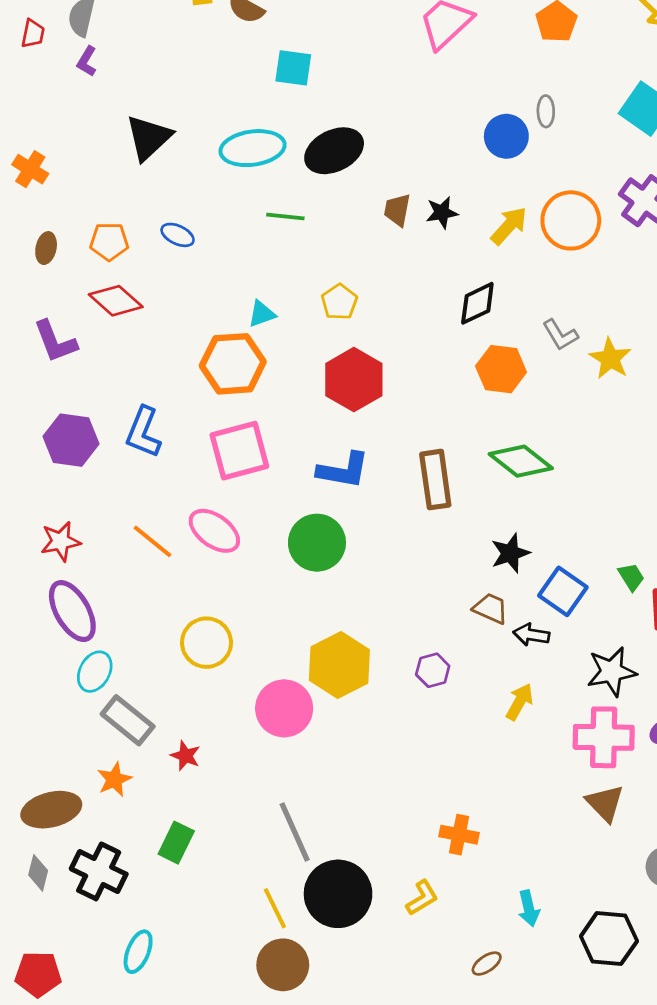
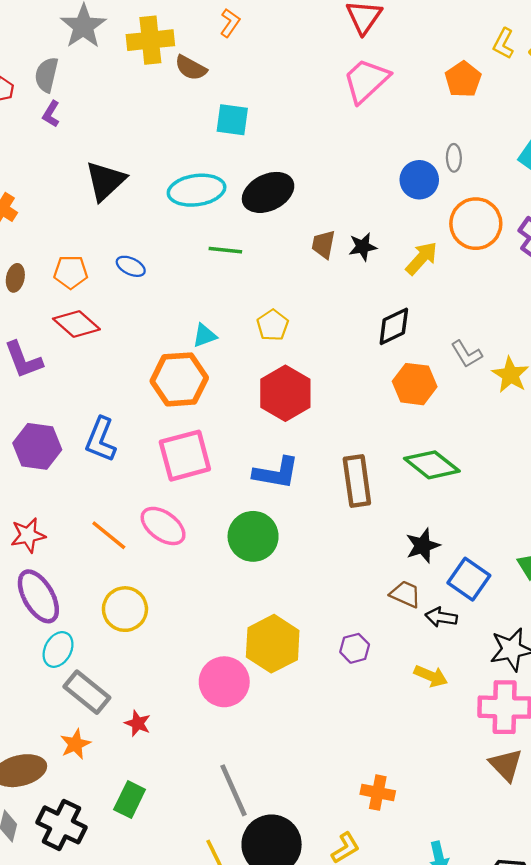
orange circle: (571, 220) -> (476, 224), moved
yellow circle: (206, 643) -> (125, 609), moved
yellow arrow: (520, 702) -> (431, 676), turned 84

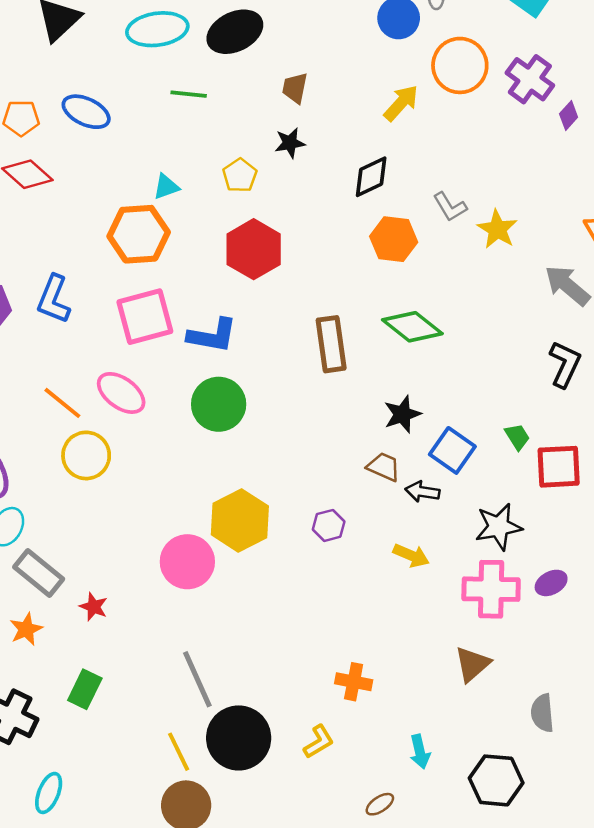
black star: (363, 247) -> (290, 143), moved
blue ellipse: (131, 266) -> (86, 112), size x1.5
blue L-shape: (276, 473) -> (212, 335), moved
yellow circle: (125, 609) -> (86, 455), moved
brown triangle: (506, 765) -> (472, 664), moved, turned 33

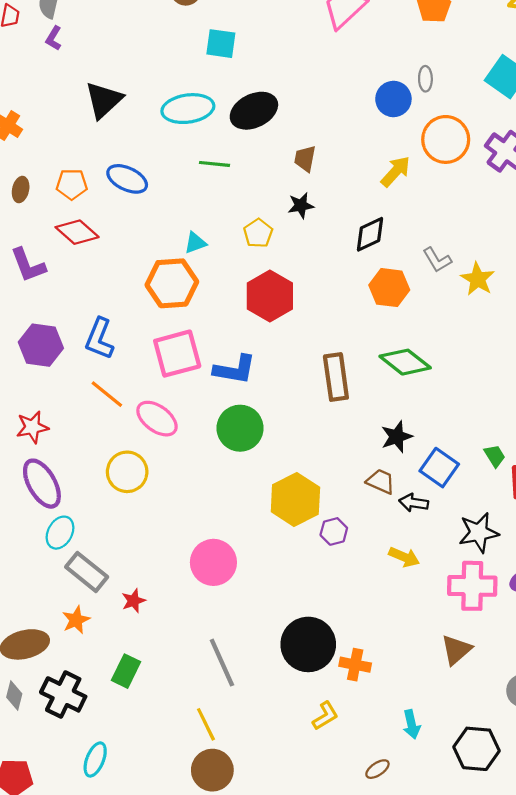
orange line: (62, 403) -> (107, 394), moved
yellow hexagon: (240, 520) -> (295, 500), moved
red star: (94, 607) -> (134, 601), turned 30
black circle: (239, 738) -> (308, 644), moved

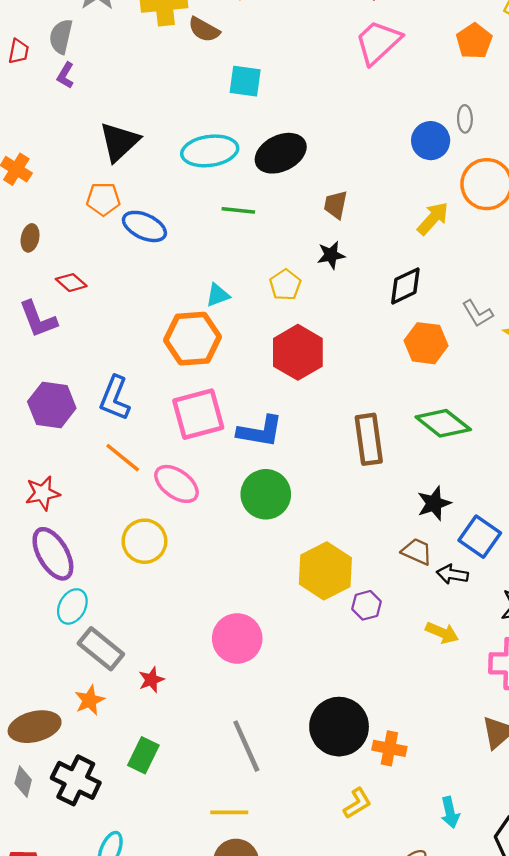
orange pentagon: (72, 184) -> (103, 199), moved
red diamond: (77, 232) -> (71, 283), moved, size x0.7
yellow line: (206, 724) -> (229, 812), turned -64

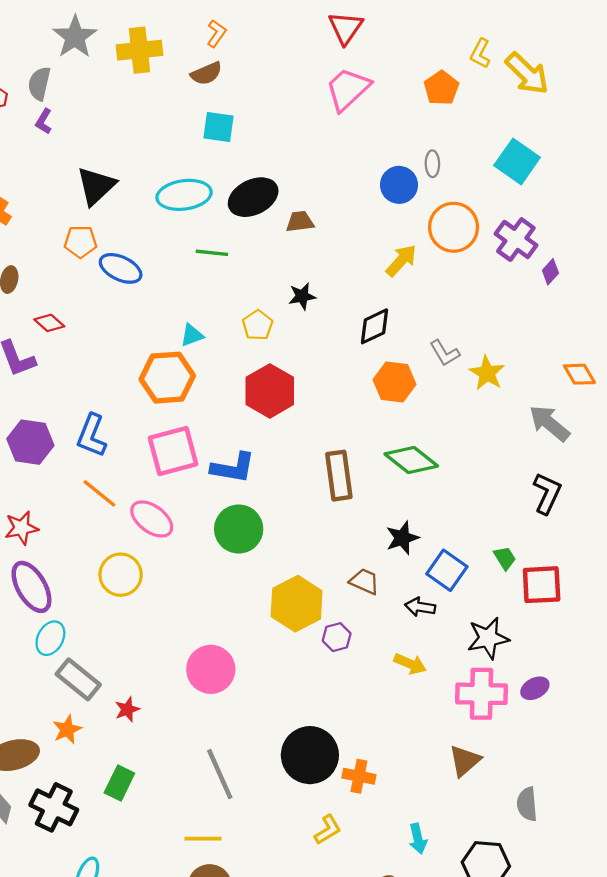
brown semicircle: (204, 30) -> (206, 74), moved, turned -52
brown trapezoid: (336, 205) -> (300, 222), moved, turned 72
brown trapezoid: (417, 551) -> (364, 581), moved

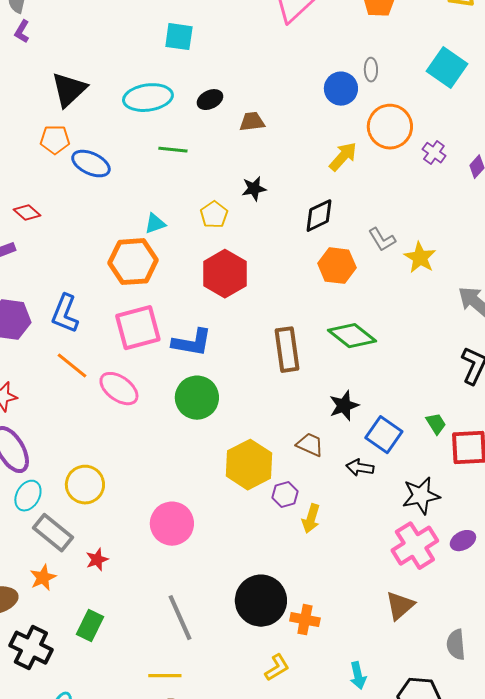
black ellipse: (253, 197) -> (210, 100), size x0.6
purple cross: (516, 239) -> (434, 153), moved, size x0.6
yellow circle: (121, 575) -> (85, 485), moved
yellow arrow: (410, 664) -> (311, 519), moved, turned 84
pink cross: (481, 694) -> (415, 546), turned -33

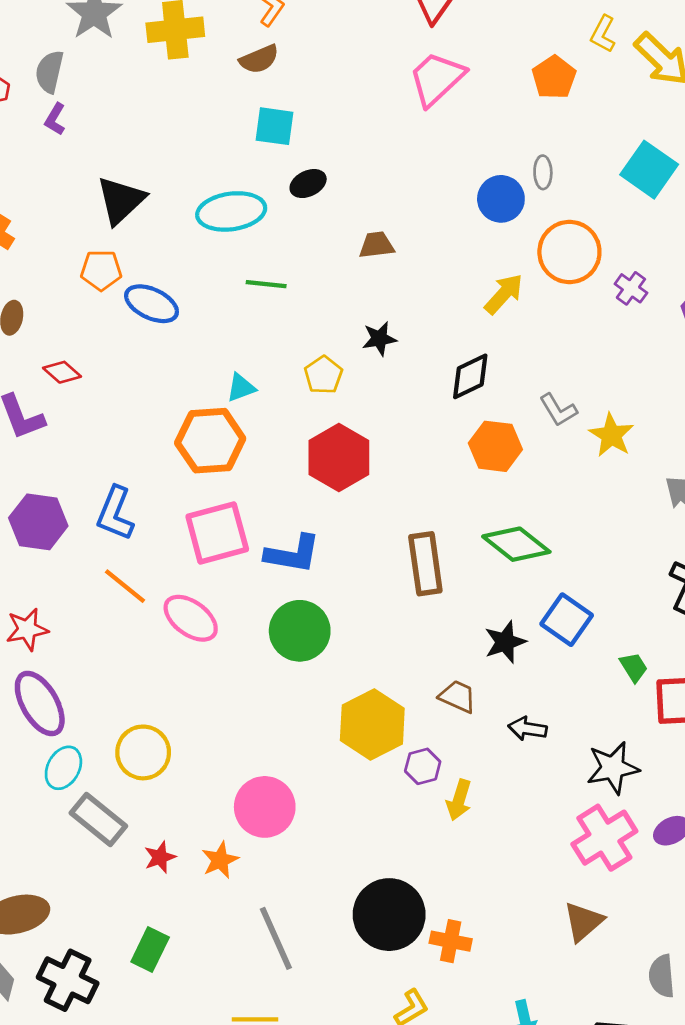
black ellipse: (210, 100) -> (308, 184), moved
blue square: (384, 435) -> (567, 620), moved
orange star: (43, 578) -> (220, 860), moved

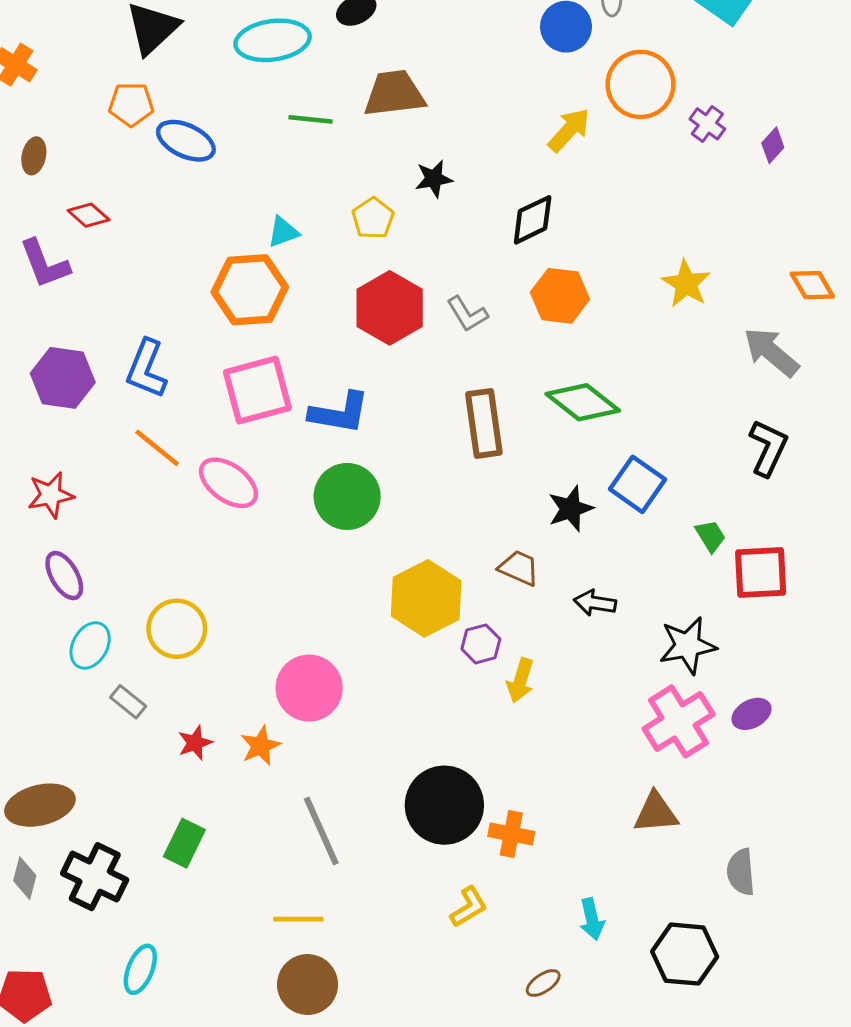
brown trapezoid: (377, 245) -> (394, 94), moved, size x1.6
gray L-shape: (558, 410) -> (467, 314), moved
purple ellipse: (40, 703) -> (64, 576), size x0.7
gray rectangle: (98, 820) -> (128, 702), size x0.6
brown triangle: (583, 922) -> (656, 813), turned 36

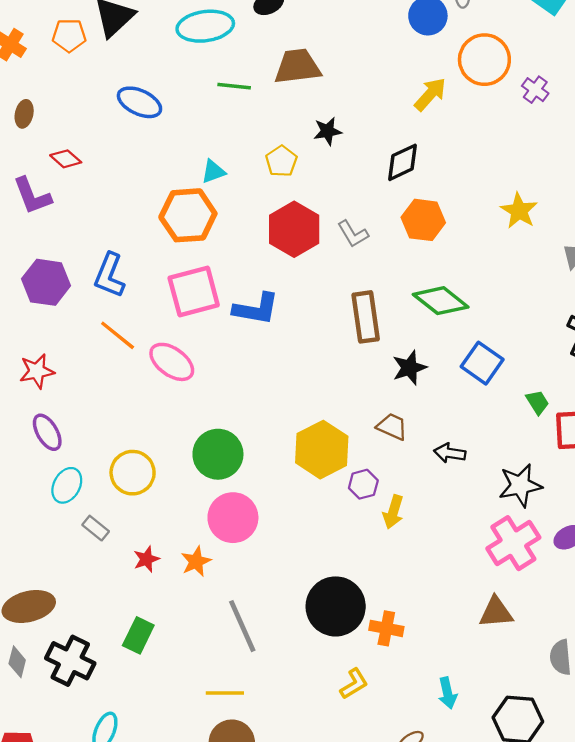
orange pentagon: (131, 104) -> (69, 35), moved
green circle: (347, 496) -> (218, 454), moved
black star: (571, 509) -> (409, 368), moved

